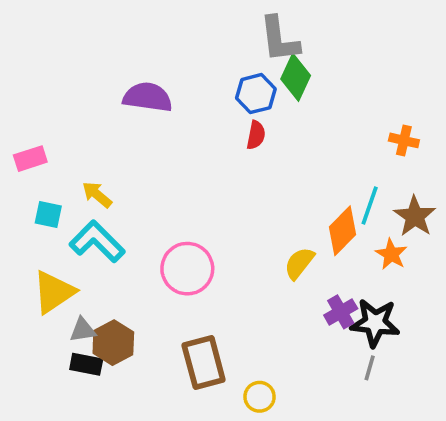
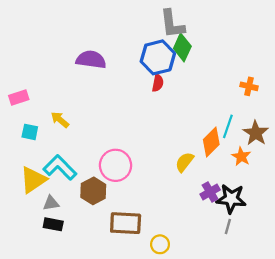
blue hexagon: (256, 94) -> (158, 57), size x1.4
cyan L-shape: (97, 242) -> (60, 168), moved
brown hexagon: (113, 343) -> (93, 191), moved
brown rectangle: (204, 362) -> (126, 223), turned -72

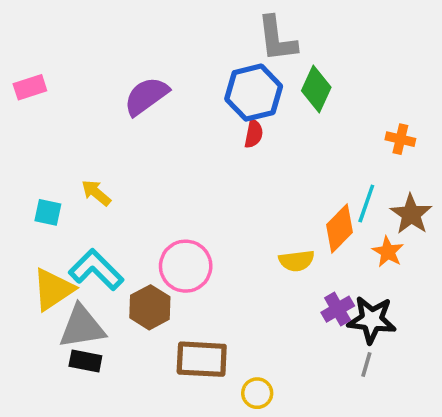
green diamond: (182, 47) -> (316, 89), moved
purple semicircle: (91, 60) -> (146, 96), turned -44
pink rectangle: (19, 97) -> (30, 87), moved
yellow semicircle: (184, 162) -> (297, 261), turned -135
gray triangle: (51, 203) -> (82, 327), size x1.8

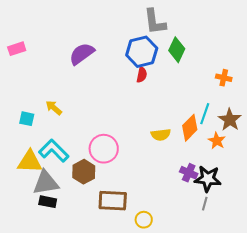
yellow semicircle: (297, 261) -> (161, 135), moved
yellow triangle: (53, 289) -> (30, 162), turned 36
purple cross: (338, 309) -> (189, 173), turned -36

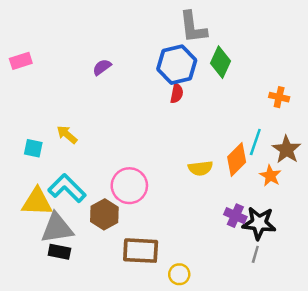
purple semicircle: (82, 54) -> (102, 67), size x0.6

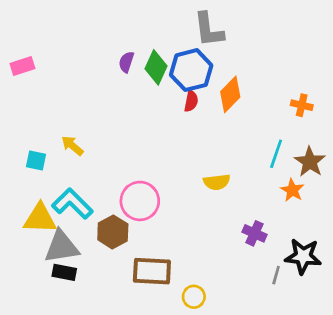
green diamond: (220, 62) -> (156, 67), moved
purple semicircle: (102, 67) -> (126, 62), moved, turned -36
orange diamond: (237, 159) -> (230, 94), moved
black star: (259, 223) -> (303, 256), moved

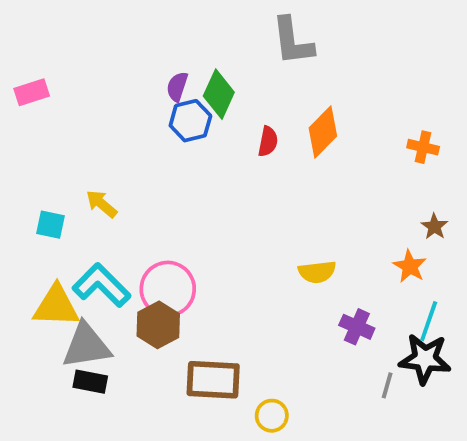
blue hexagon: (191, 70) -> (190, 121), moved, size x0.7
cyan line: (276, 154) -> (429, 321), moved
brown star: (310, 162) -> (434, 227), size x0.6
yellow semicircle: (217, 182) -> (317, 272), moved
pink circle: (140, 201) -> (168, 289), moved

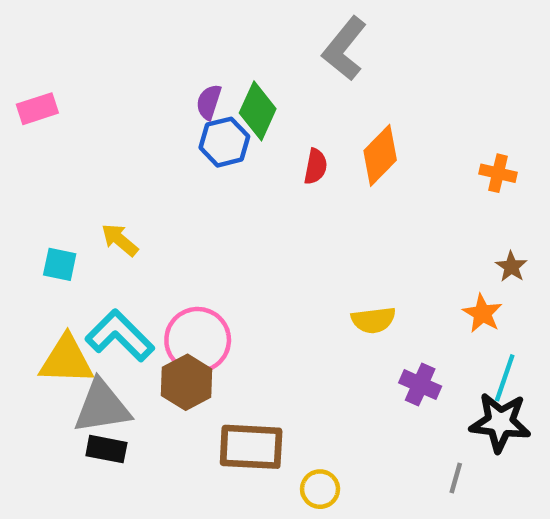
gray L-shape: (293, 41) -> (344, 49), turned 46
gray line: (387, 385) -> (456, 478), moved

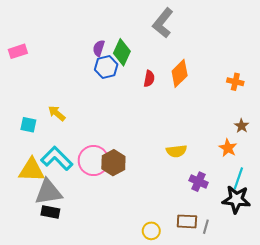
brown hexagon: (187, 382) -> (113, 163), moved
brown rectangle: (251, 447) -> (187, 221), moved, size x0.7
gray line: (456, 478) -> (206, 227), moved

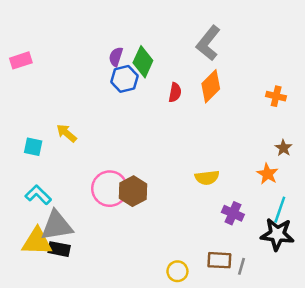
gray L-shape: (163, 23) -> (208, 43), moved
cyan L-shape: (57, 158) -> (38, 195), moved, size x0.7
yellow triangle: (32, 170) -> (37, 242), moved

